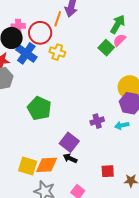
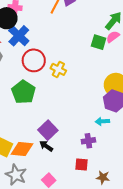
red circle: (40, 33) -> (34, 60), moved
green square: (106, 48) -> (99, 42), turned -35
yellow cross: (57, 52) -> (58, 69), moved
purple cross: (97, 121) -> (88, 141), moved

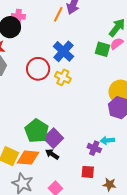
blue cross: (19, 36) -> (63, 51), moved
green pentagon: (23, 92) -> (37, 131), moved
cyan arrow: (102, 121) -> (107, 140), moved
purple cross: (88, 141) -> (94, 148), turned 32

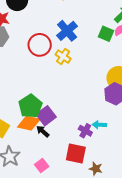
orange diamond: (28, 158) -> (29, 123), moved
red square: (88, 172) -> (76, 154), size x1.5

